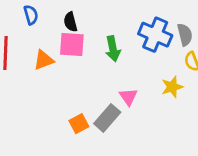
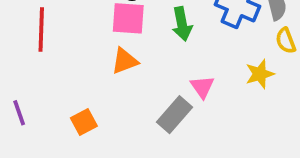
orange triangle: (44, 60) -> (125, 61), moved
orange square: (79, 124) -> (84, 122), moved

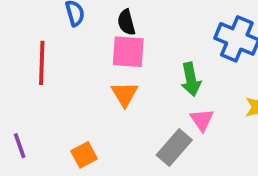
green arrow: (182, 24) -> (191, 79), moved
orange triangle: (125, 61) -> (125, 94), turned -40

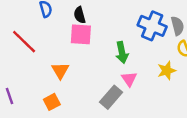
red line: (42, 63) -> (24, 42), turned -48
orange triangle: (125, 94) -> (60, 71), moved

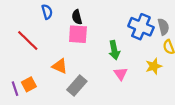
orange triangle: (60, 71) -> (60, 66), turned -35
gray rectangle: (111, 97) -> (77, 85), moved
orange square: (52, 102) -> (29, 84), moved

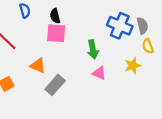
pink triangle: (121, 74) -> (99, 73), turned -32

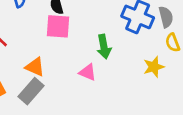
pink triangle: (99, 73) -> (88, 72), moved
gray rectangle: (55, 85) -> (31, 91), moved

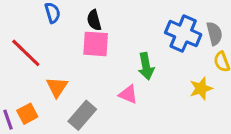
orange triangle: (35, 67) -> (57, 87), moved, turned 40
gray rectangle: (31, 91) -> (82, 115), moved

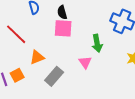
orange triangle: (57, 87) -> (37, 57), turned 35
pink triangle: (128, 94) -> (85, 62), turned 32

